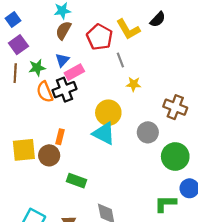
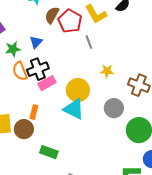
brown semicircle: (63, 30) -> (52, 15), moved
pink rectangle: (74, 72) -> (47, 83), moved
yellow star: (134, 84) -> (107, 71), moved

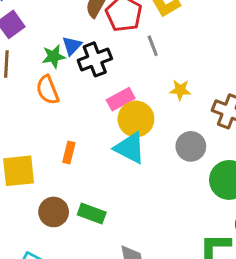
green star: (13, 49) -> (54, 56), moved
black cross: (38, 69) -> (95, 59), moved
pink rectangle: (47, 83) -> (121, 99), moved
brown circle: (24, 129) -> (54, 212), moved

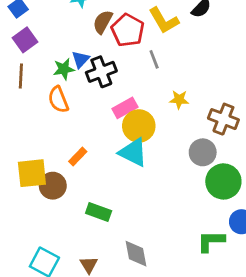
gray circle: (191, 146) -> (203, 152), moved
orange rectangle: (69, 152) -> (78, 157), turned 30
brown circle: (54, 212) -> (53, 186), moved

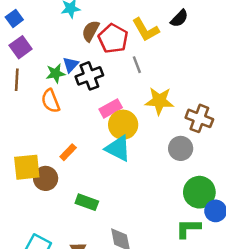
yellow star: (179, 100) -> (159, 101), size x1.6
green circle: (223, 181) -> (199, 192), moved

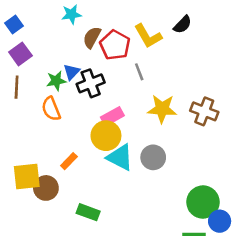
brown cross: (199, 118) -> (204, 111), moved
yellow circle: (123, 125) -> (106, 136), moved
gray circle: (181, 148) -> (153, 157), moved

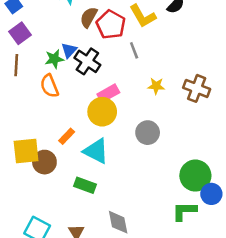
black cross: (91, 83) -> (87, 61), turned -35
yellow star: (162, 109) -> (156, 86), size x0.6
cyan triangle: (120, 157) -> (96, 151), moved

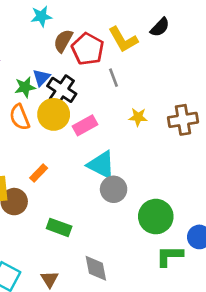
brown cross: (197, 88) -> (183, 120), turned -30
yellow circle: (102, 112) -> (54, 114), moved
gray circle: (148, 133) -> (114, 189), moved
cyan triangle: (96, 151) -> (101, 165), moved
green circle: (195, 176) -> (156, 217), moved

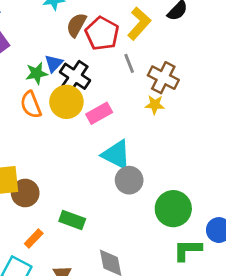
yellow L-shape: (123, 39) -> (139, 24), turned -108
brown cross: (183, 120) -> (163, 78), moved, turned 36
orange rectangle: (39, 173) -> (34, 239), moved

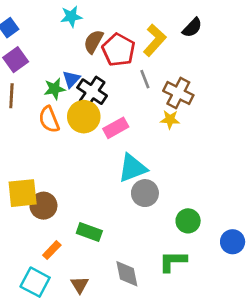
cyan triangle: (116, 155) -> (132, 168), turned -48
green circle: (173, 209) -> (188, 221), size x0.7
green L-shape: (188, 250) -> (173, 261), moved

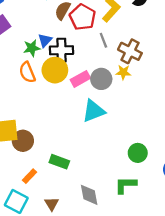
black cross: (92, 92) -> (62, 50), turned -35
gray circle: (145, 193) -> (101, 79), moved

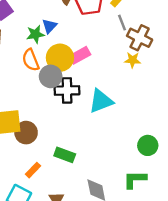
gray line: (103, 40) -> (122, 23), moved
black cross: (62, 50) -> (67, 90), moved
pink rectangle: (80, 79) -> (80, 55), moved
gray circle: (101, 79) -> (51, 76), moved

